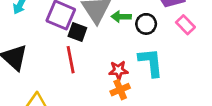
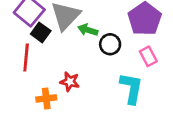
cyan L-shape: (151, 62) -> (131, 88), moved
orange cross: (120, 90) -> (46, 98), moved

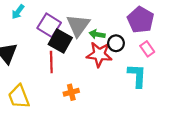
black square: (41, 32) -> (60, 41), size x1.5
red star: (70, 82) -> (99, 54), moved, size x1.6

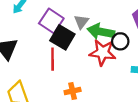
gray triangle: (78, 25) -> (81, 22), size x0.6
green arrow: (97, 34) -> (101, 32), size x1.6

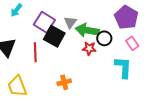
red star: (103, 52) -> (89, 48), size x0.6
red line: (53, 59) -> (35, 52), moved

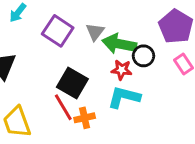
black square: (54, 36) -> (72, 83), moved
red line: (35, 52) -> (63, 107), moved, turned -30
cyan L-shape: (123, 67) -> (124, 97), moved, turned -80

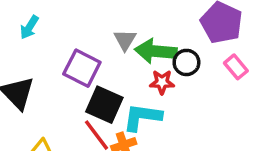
purple square: (58, 31) -> (82, 68), moved
cyan L-shape: (124, 97) -> (142, 117), moved

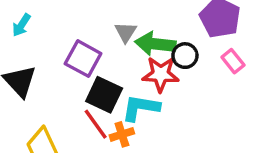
cyan arrow: (29, 27) -> (21, 25), moved
red star: (162, 82) -> (161, 74), size x1.5

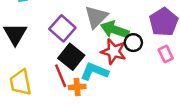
gray triangle: (126, 32) -> (96, 17), size x1.5

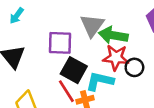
purple square: (62, 28) -> (60, 43), turned -30
black circle: (133, 43) -> (134, 67), moved

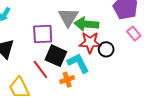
cyan L-shape: (100, 81) -> (78, 63), turned 55
red line: (66, 91) -> (40, 69), moved

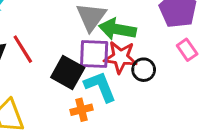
purple square: (43, 34) -> (94, 54), moved
red line: (40, 69) -> (23, 49), moved

